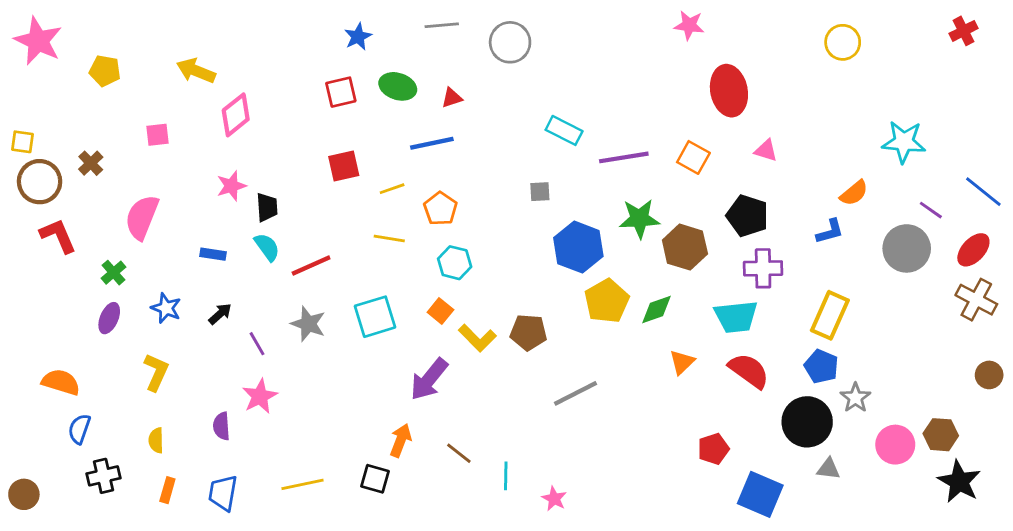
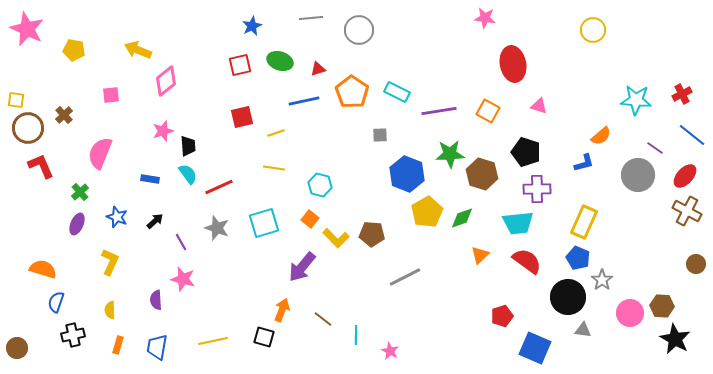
red cross: (964, 31) -> (682, 94), moved
orange pentagon: (440, 209) -> (352, 92), moved, size x1.4
pink star: (260, 396) -> (183, 279), turned -30

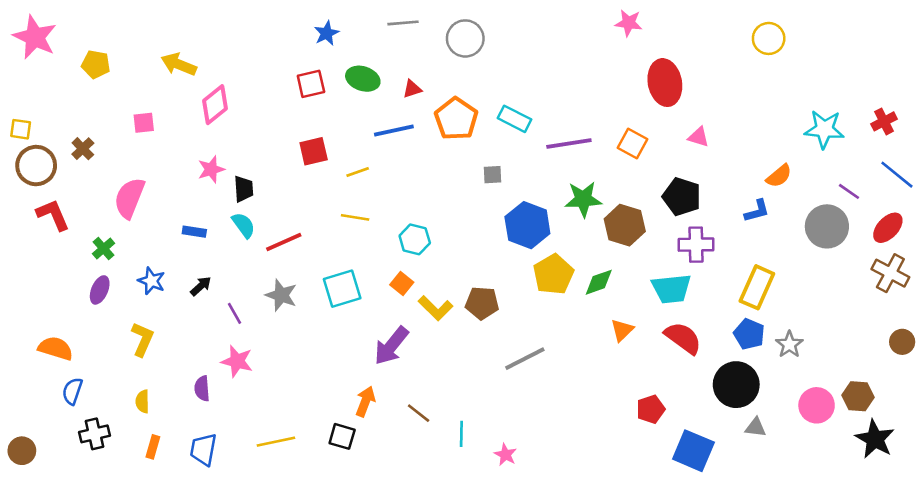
gray star: (602, 280) -> (789, 344), moved

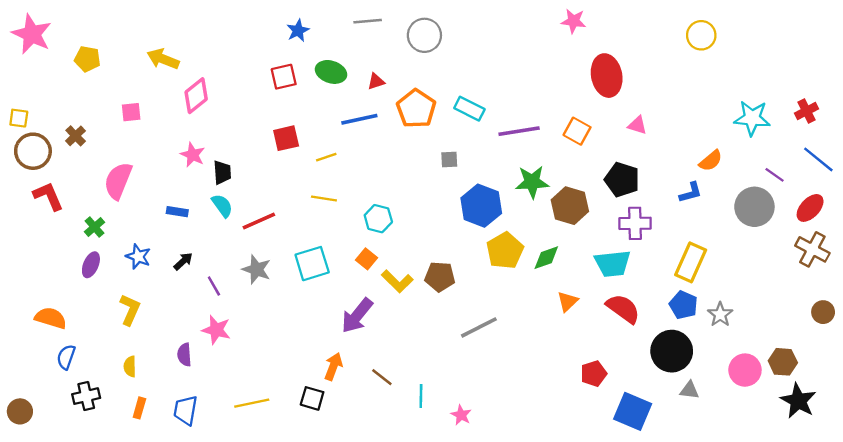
pink star: (211, 169) -> (193, 155), turned -30

